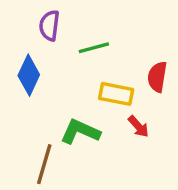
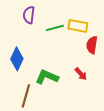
blue diamond: (29, 75) -> (17, 59), moved
yellow rectangle: (116, 94) -> (78, 26), moved

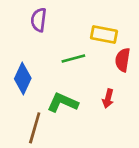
green line: (55, 28) -> (73, 59), moved
red arrow: (81, 74) -> (108, 99), turned 56

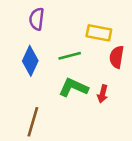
blue diamond: (23, 79) -> (30, 61), moved
green L-shape: (63, 103) -> (73, 87), moved

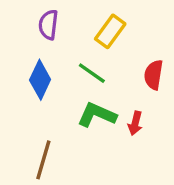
yellow rectangle: (99, 33) -> (110, 31), moved, turned -65
green line: (70, 56) -> (92, 73), turned 50

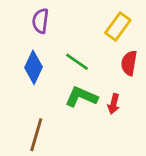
yellow rectangle: (110, 31) -> (118, 27), moved

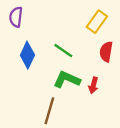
purple semicircle: (40, 21) -> (16, 17), moved
brown line: (36, 135) -> (49, 111), moved

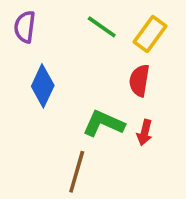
green line: (63, 51) -> (102, 27), moved
red semicircle: (106, 52) -> (139, 81), moved

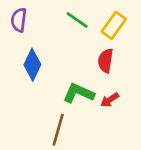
red arrow: (145, 132) -> (110, 100), turned 42

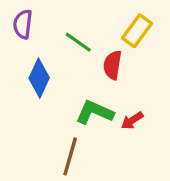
green line: (77, 20) -> (78, 42), moved
red semicircle: (106, 61) -> (113, 65), moved

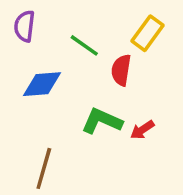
blue diamond: (39, 78) -> (42, 84), turned 60
brown line: (70, 156) -> (44, 168), moved

